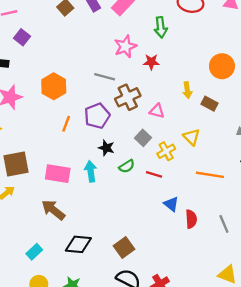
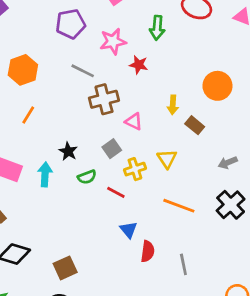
purple pentagon: (97, 116) -> (71, 24), moved

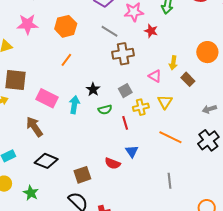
pink triangle: (134, 121) -> (155, 76), moved
red line: (116, 192) -> (125, 123), turned 40
red semicircle: (148, 251) -> (113, 163), moved, turned 98

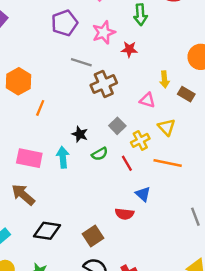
orange hexagon: (66, 26) -> (18, 81), moved
orange line: (170, 137) -> (168, 163), moved

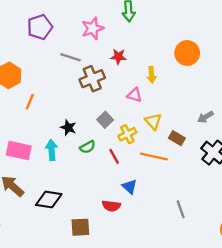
purple pentagon: (64, 23) -> (40, 27), moved
red star: (129, 49) -> (118, 57), moved
brown rectangle: (186, 94) -> (177, 138), moved
black diamond: (47, 231) -> (49, 199), moved
brown square: (93, 236) -> (80, 227), turned 30

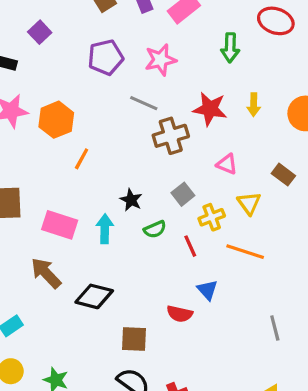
pink star: (93, 28) -> (161, 60), moved
red star: (118, 57) -> (210, 109), size x1.5
yellow arrow: (152, 75) -> (254, 105), moved
brown rectangle: (177, 138) -> (283, 175), moved

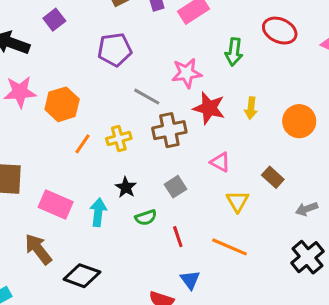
pink star: (161, 60) -> (187, 73), moved
yellow cross: (212, 217) -> (119, 138), moved

